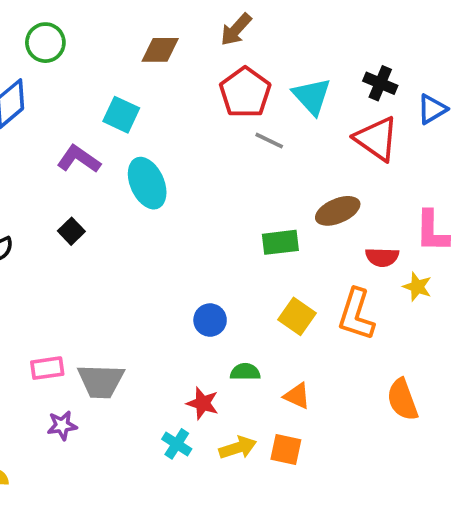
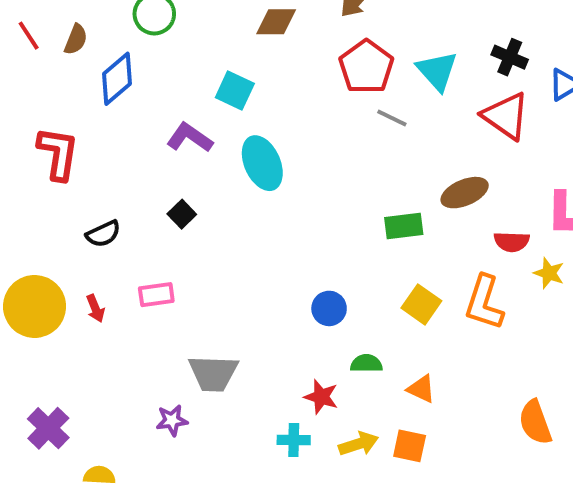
pink rectangle: (47, 368) -> (156, 295), moved
orange semicircle: (402, 400) -> (535, 422), moved
cyan cross: (177, 444) -> (294, 440), turned -32

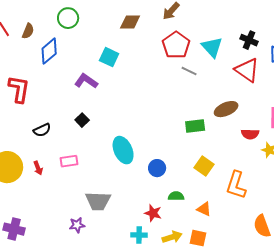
cyan ellipse: (262, 163) -> (123, 150), moved
orange L-shape: (484, 303) -> (236, 185), moved
purple cross: (48, 428) -> (14, 229), turned -30

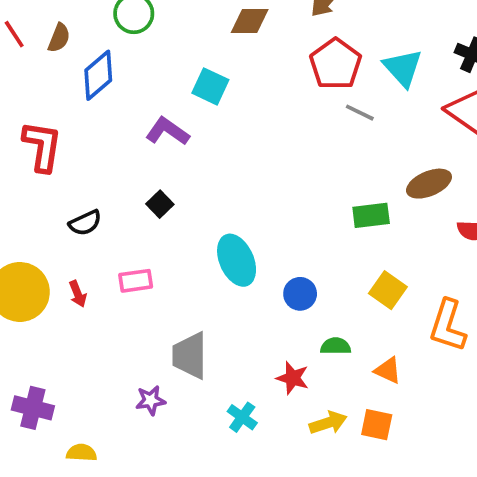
gray trapezoid: (98, 201) -> (190, 356), turned 88
cyan cross: (139, 235) -> (242, 417), moved, turned 35

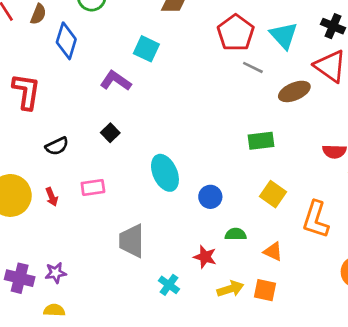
blue diamond: (98, 75) -> (66, 41), turned -33
brown ellipse: (429, 184) -> (294, 91), moved
purple star: (151, 400) -> (56, 273), moved

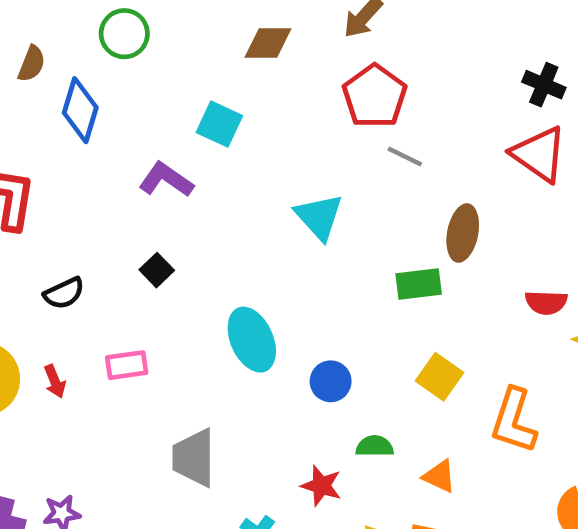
cyan triangle: (284, 35) -> (319, 217), moved
brown ellipse: (294, 91) -> (463, 233), moved, turned -56

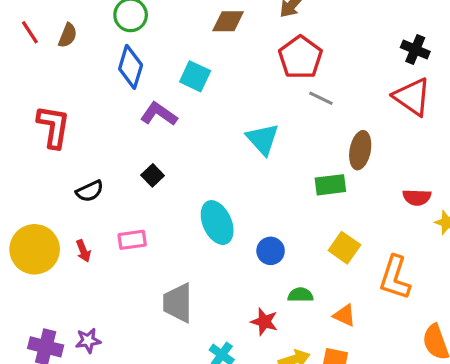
blue diamond: (80, 110) -> (131, 67), moved

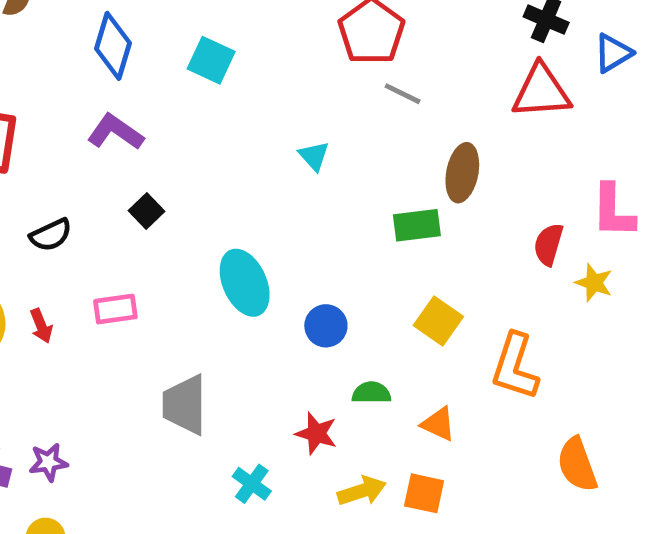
red triangle: (412, 97) -> (541, 91), turned -39
purple L-shape: (159, 114) -> (115, 132), moved
cyan triangle: (263, 139) -> (314, 156), size x0.6
red semicircle: (417, 197) -> (548, 244), turned 104

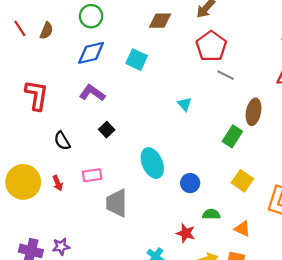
blue diamond: (113, 46) -> (91, 53), turned 60
green rectangle: (417, 225) -> (232, 136), turned -50
black semicircle: (51, 235) -> (62, 141), turned 84
gray trapezoid: (185, 405) -> (117, 203), moved

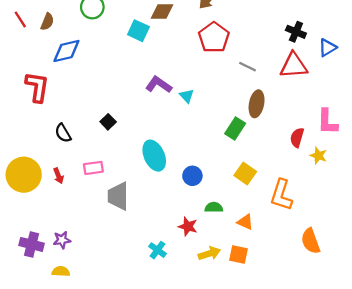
blue diamond: (91, 53) -> (66, 51), moved
cyan square: (137, 60) -> (138, 31), moved
gray line: (226, 75) -> (248, 67), moved
purple L-shape: (92, 93) -> (159, 85), moved

